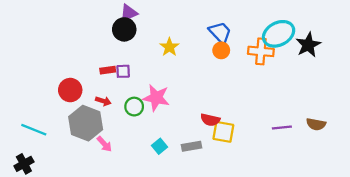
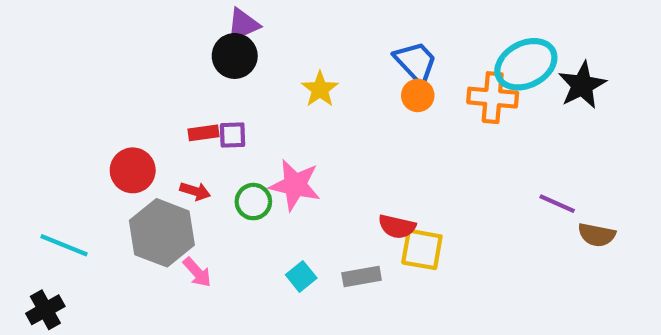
purple line: (282, 127) -> (557, 204), moved, turned 30

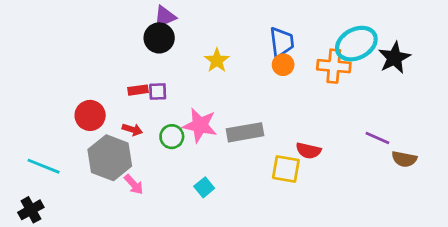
blue trapezoid: (416, 62) -> (282, 42), turned 36
red semicircle: (397, 227) -> (308, 151), moved
gray rectangle: (362, 276) -> (245, 132), moved, size x1.4

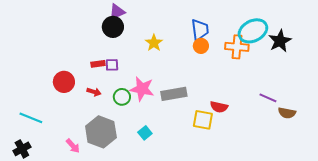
gray hexagon: (110, 158) -> (101, 132), moved
pink arrow: (134, 184) -> (73, 146), moved

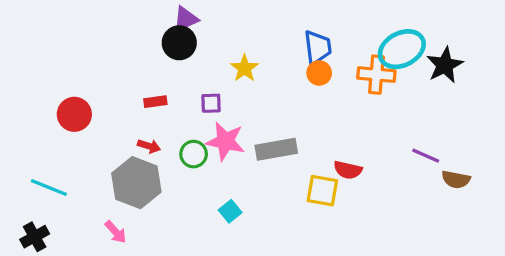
purple square: (112, 65) -> (211, 103), moved
red circle: (64, 82) -> (74, 114), moved
gray hexagon: (101, 132) -> (136, 183), moved

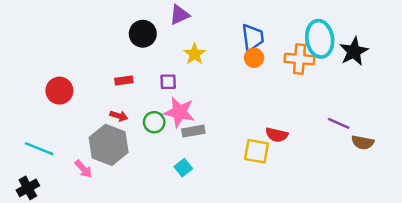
purple triangle: (186, 19) -> (179, 15), moved
cyan ellipse: (402, 49) -> (320, 39), turned -72
gray rectangle: (276, 149) -> (193, 131), moved, size x0.7
pink arrow: (116, 232) -> (83, 169), moved

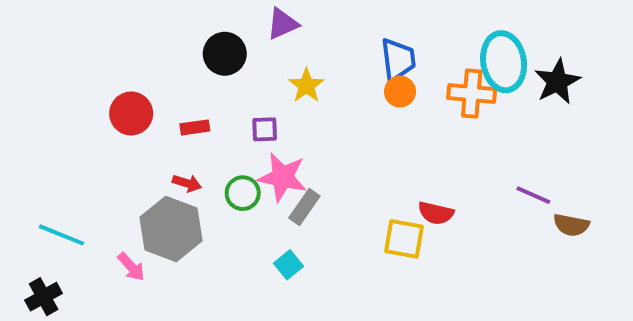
red circle: (59, 91) -> (131, 113), moved
gray rectangle: (193, 131) -> (304, 207), turned -45

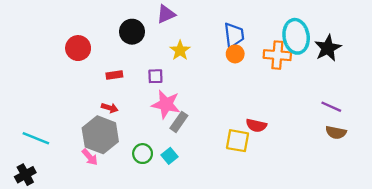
red circle: (131, 113) -> (78, 48), moved
green circle: (243, 193) -> (143, 154), moved
purple line: (533, 195) -> (331, 107), moved
pink arrow: (131, 267) -> (90, 157), moved

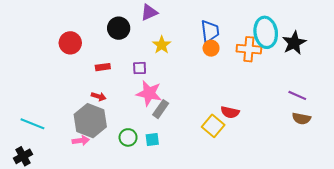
yellow square: (237, 141) -> (213, 126), turned 30
cyan square: (170, 156) -> (152, 140), turned 32
pink arrow: (90, 157) -> (81, 141), turned -56

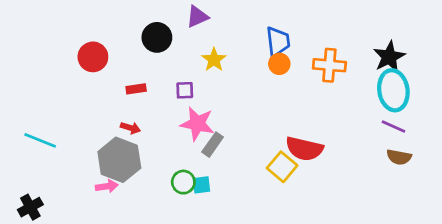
cyan ellipse: (266, 32) -> (393, 90), moved
red semicircle: (230, 112) -> (304, 149), size x1.5
cyan line: (32, 124) -> (40, 140), moved
green circle: (128, 137) -> (183, 182), moved

